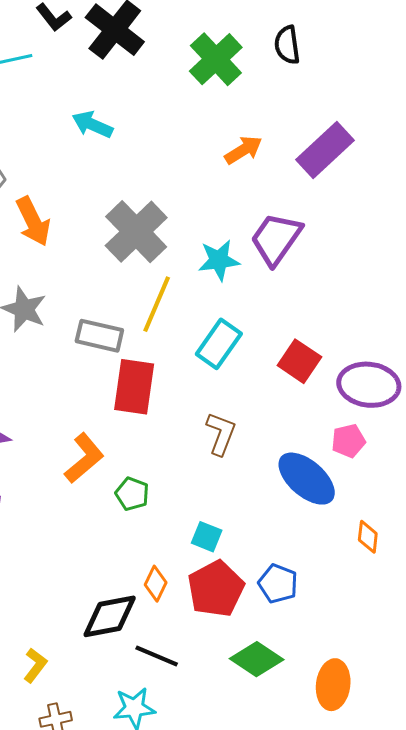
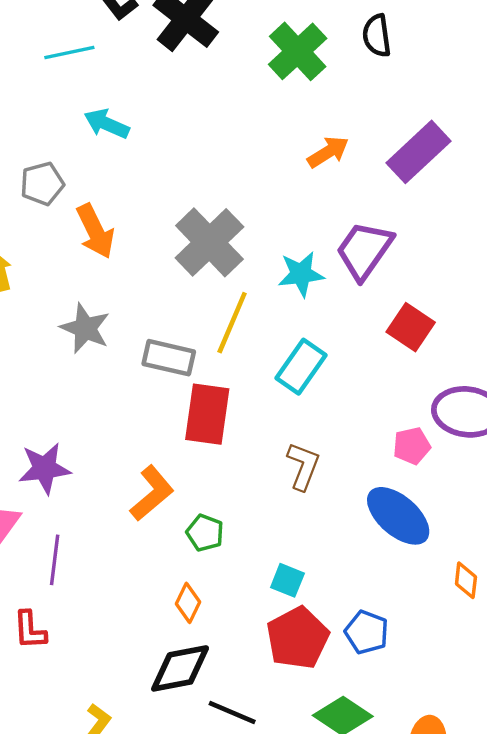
cyan arrow: (92, 125) -> (107, 124), moved
red square: (299, 361) -> (411, 327), moved
pink pentagon: (348, 441) -> (412, 446), moved
orange diamond: (156, 584) -> (188, 603), moved

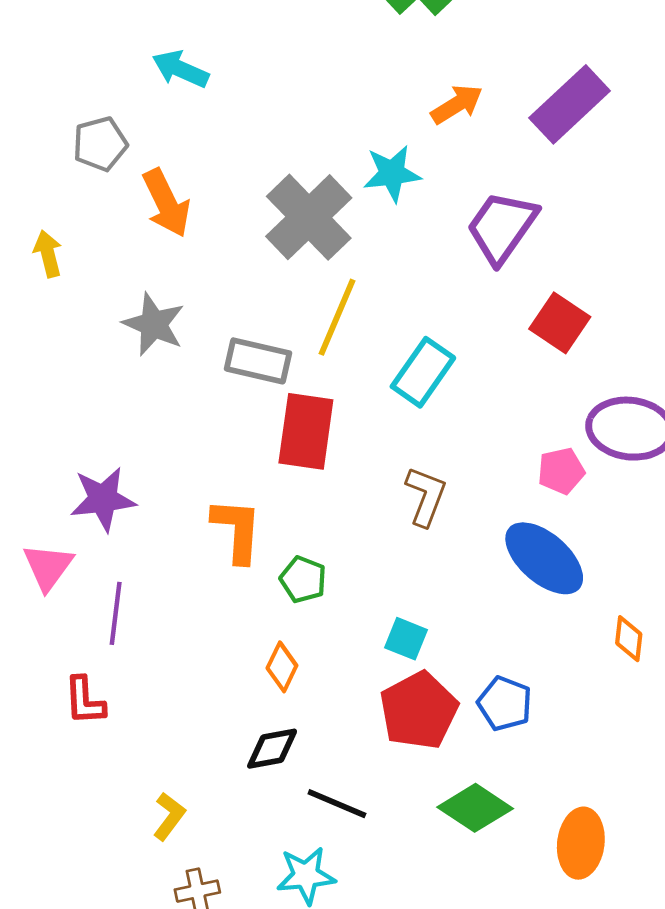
cyan star: (301, 274) -> (392, 173), moved
orange L-shape: (152, 493) -> (237, 530), turned -46
black diamond: (180, 668) -> (272, 749), size x0.7

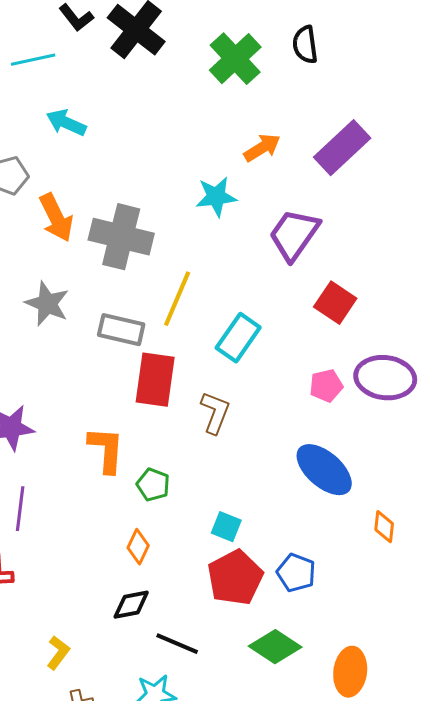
gray cross: (309, 217) -> (121, 237), moved, turned -32
pink pentagon: (561, 471) -> (326, 386), moved
brown L-shape: (426, 496) -> (215, 413), moved

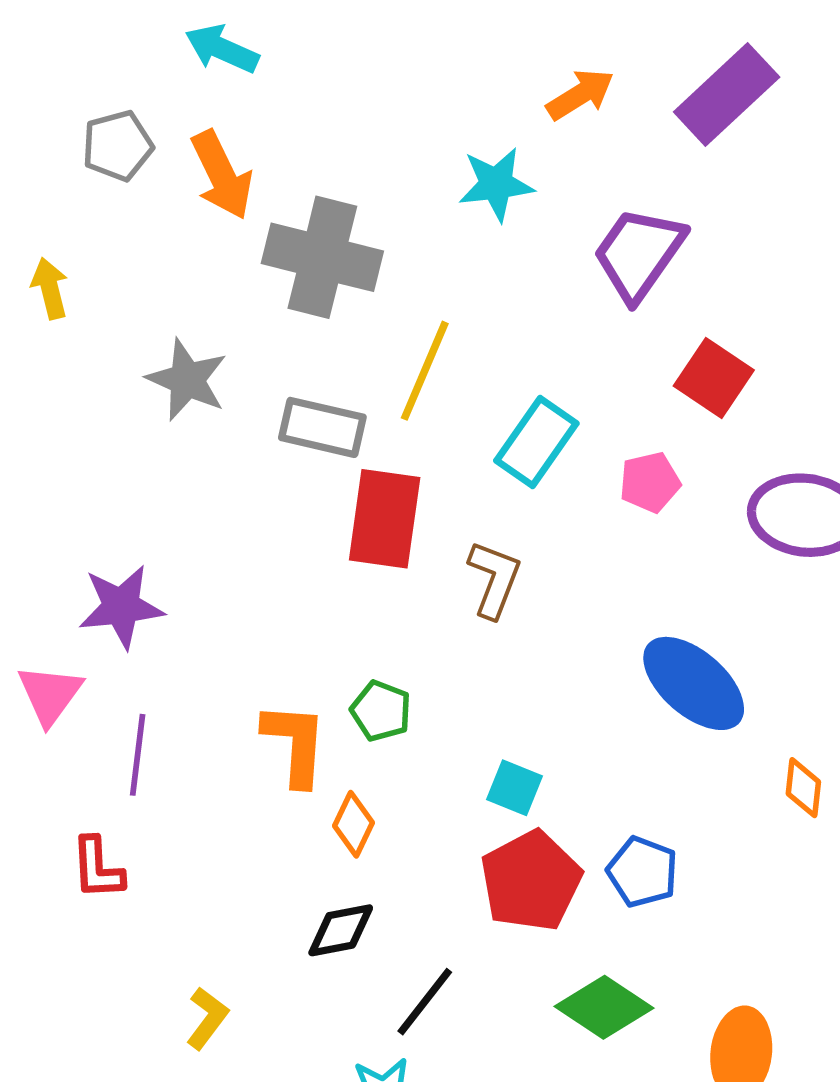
orange arrow: (56, 218) -> (222, 175), moved
pink pentagon: (326, 386) -> (650, 482), moved
orange L-shape: (106, 450) -> (295, 744), moved
black line: (177, 644) -> (425, 1002), turned -75

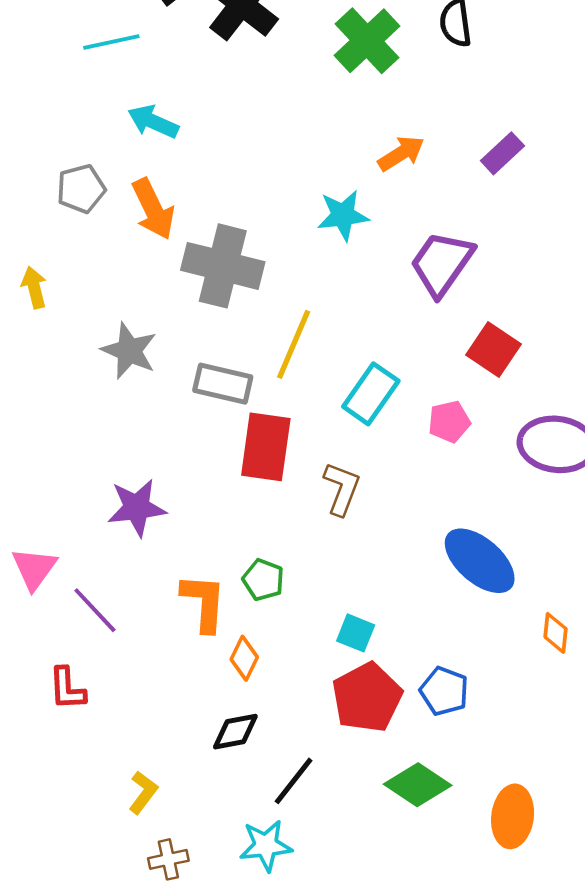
purple rectangle: (727, 95) -> (502, 153), size x0.6
purple star: (121, 607) -> (137, 508), moved
purple line: (138, 755) -> (95, 610), turned -50

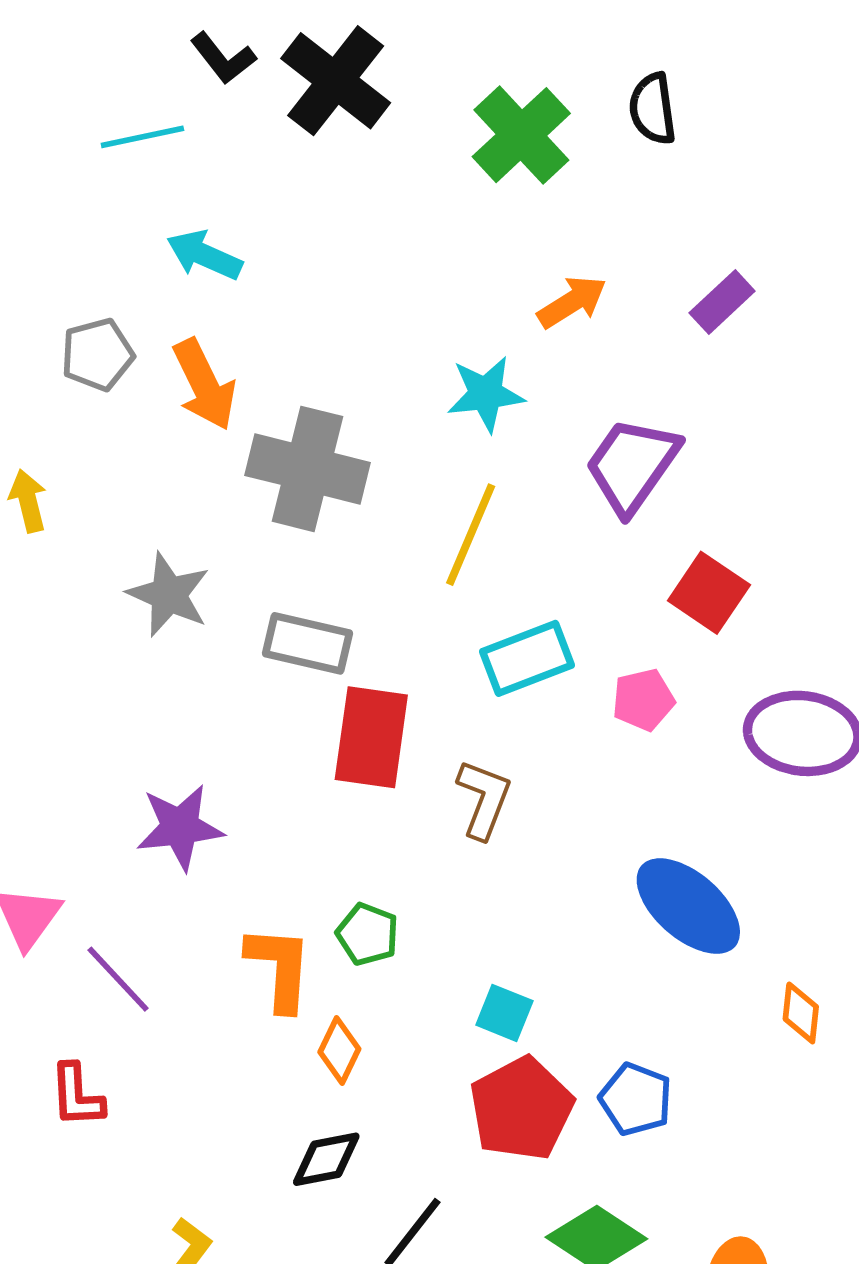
yellow line: (294, 344) -> (471, 535), moved
cyan rectangle: (371, 394) -> (527, 658), turned 34

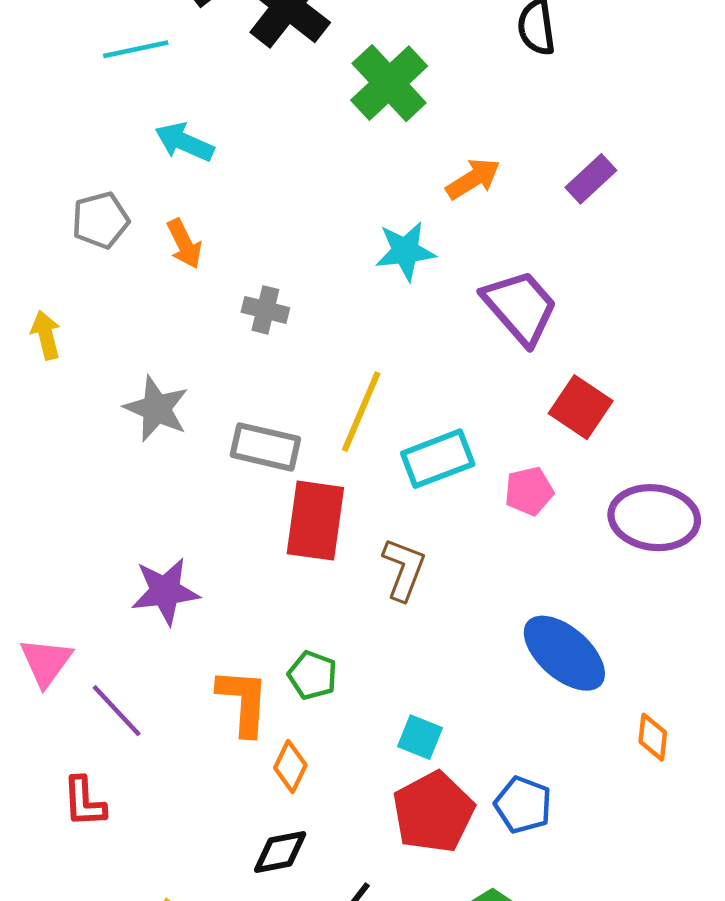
green cross: (521, 135) -> (389, 83), moved
orange arrow: (204, 385) -> (184, 244), size x0.7
purple trapezoid: (632, 465) -> (520, 307), turned 104
gray cross: (307, 469) -> (265, 310), size x0.5
yellow line: (471, 535) -> (361, 412), moved

